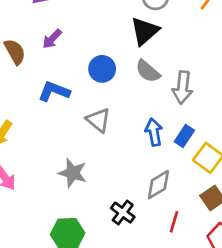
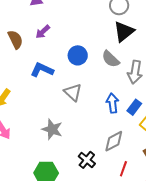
black triangle: (145, 31) -> (124, 32), moved

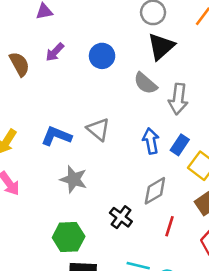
blue circle: (78, 55) -> (102, 56), moved
blue L-shape: (42, 70) -> (56, 136), moved

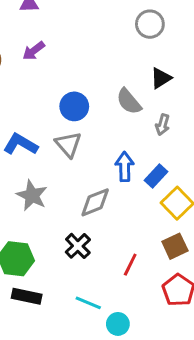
black triangle: (161, 47) -> (161, 78), moved, size x0.7
blue circle: (102, 56) -> (74, 106), moved
gray arrow: (178, 99) -> (163, 125), size x0.6
gray diamond: (155, 191) -> (95, 202), moved

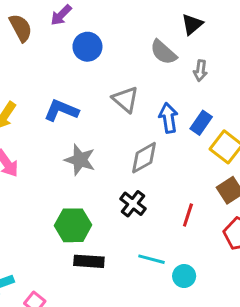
blue circle: (74, 106) -> (87, 47), moved
gray triangle: (68, 144) -> (125, 99), moved

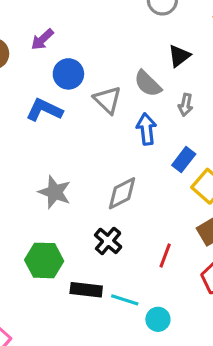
gray triangle: (125, 99) -> (108, 100), moved
blue L-shape: (61, 110) -> (44, 110), moved
blue arrow: (168, 118) -> (146, 129), moved
black rectangle: (89, 261) -> (86, 290), moved

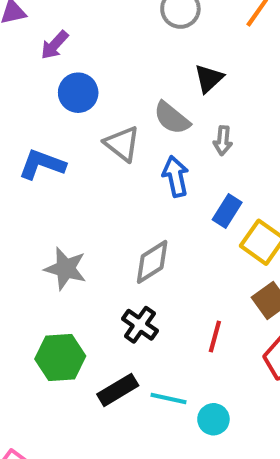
purple arrow: (42, 39) -> (54, 45), moved
blue circle: (68, 74) -> (78, 93), moved
black rectangle: (86, 290) -> (118, 390), turned -32

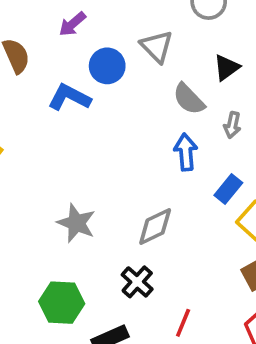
purple arrow: (54, 45) -> (72, 24), moved
gray triangle: (122, 144) -> (157, 46), moved
blue L-shape: (42, 164) -> (69, 97), moved
red line: (215, 336) -> (183, 323), moved

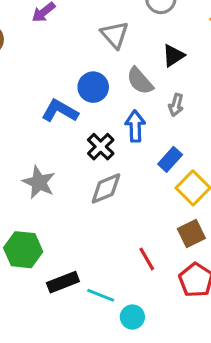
blue circle: (107, 66) -> (93, 87), moved
blue L-shape: (69, 97) -> (60, 111), moved
black cross: (137, 282) -> (101, 147), moved
red line: (183, 323) -> (147, 259), moved, turned -55

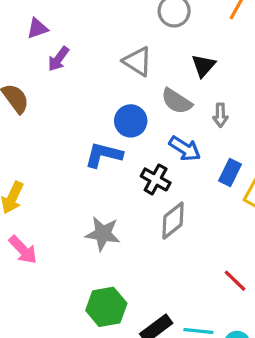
blue arrow: (135, 126) -> (185, 149), turned 140

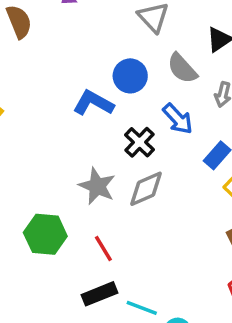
gray star: (103, 234) -> (97, 186), moved
red line: (235, 281) -> (103, 249), moved
green hexagon: (106, 307) -> (45, 234), moved

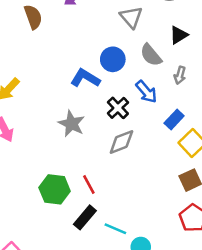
gray star: (97, 186) -> (72, 124), moved
green hexagon: (45, 234) -> (55, 189), moved
black rectangle: (100, 294) -> (85, 217), turned -30

